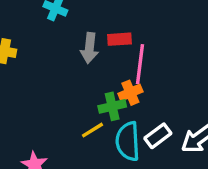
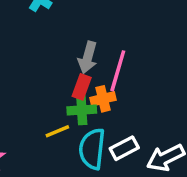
red rectangle: (120, 39) -> (82, 87), moved, turned -75
gray arrow: (89, 48) -> (88, 57), moved

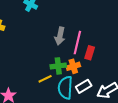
red rectangle: (82, 87) -> (90, 53), moved
orange cross: (103, 99) -> (73, 66), moved

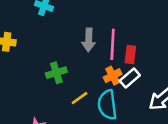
green cross: (58, 66) -> (56, 73), moved
white rectangle: (84, 86) -> (130, 78), moved

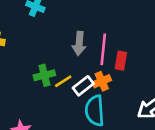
white rectangle: (130, 78) -> (83, 86), moved
yellow line: (79, 98) -> (63, 81), moved

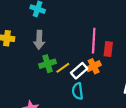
gray arrow: (79, 43) -> (39, 40), moved
cyan semicircle: (95, 111) -> (78, 91), moved, size x0.7

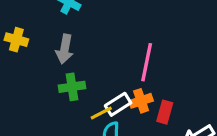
red rectangle: (108, 49) -> (165, 112), moved
yellow line: (63, 68) -> (101, 113), moved

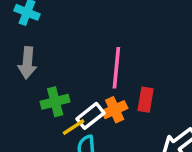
green cross: (72, 87) -> (55, 102), moved
red rectangle: (165, 112) -> (146, 100), moved

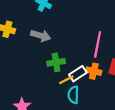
gray arrow: (27, 63) -> (41, 36), turned -84
orange cross: (115, 110) -> (94, 71), turned 32

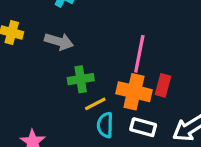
orange cross: (94, 71) -> (134, 92), size x1.5
white rectangle: (78, 74) -> (143, 127), moved, turned 48

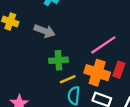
pink line: (139, 54) -> (103, 45), turned 40

